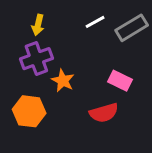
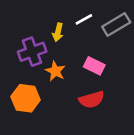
yellow arrow: (38, 25) -> (58, 32), moved
pink rectangle: (120, 81) -> (94, 66), moved

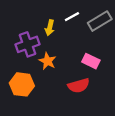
pink rectangle: (94, 66) -> (91, 61), moved

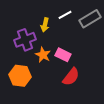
pink rectangle: (91, 61) -> (63, 55), moved
red semicircle: (79, 86) -> (71, 77), turned -36

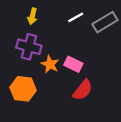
yellow arrow: (45, 25) -> (32, 16), moved
purple cross: (25, 40) -> (29, 47), turned 35

